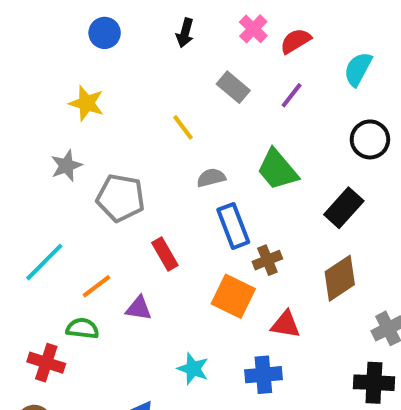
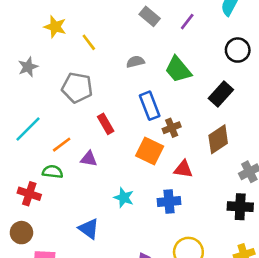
yellow line: (183, 127) -> (89, 42), moved
gray star: (66, 166) -> (28, 67), moved
gray semicircle: (211, 178) -> (135, 62), moved

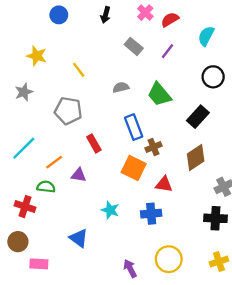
yellow star: (55, 27) -> (37, 56), moved

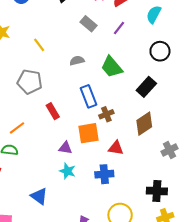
orange square: (134, 168) -> (89, 133), turned -35
purple triangle: (79, 175) -> (65, 148), moved
black cross: (215, 218) -> (157, 191), moved

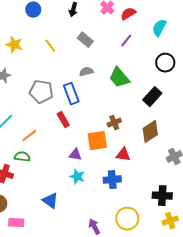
gray rectangle: (89, 24) -> (85, 40), moved
yellow line: (39, 45) -> (50, 46), moved
blue rectangle: (89, 96) -> (71, 94), moved

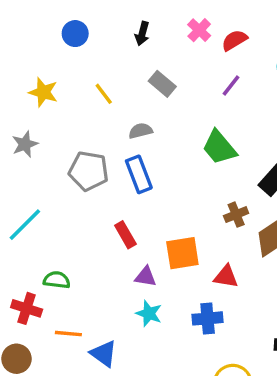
gray semicircle: (86, 72) -> (141, 131), moved
red rectangle: (63, 120) -> (125, 235), moved
brown cross: (114, 123) -> (236, 215), moved
orange line: (29, 136) -> (68, 334), moved, turned 42

